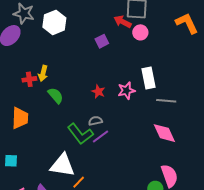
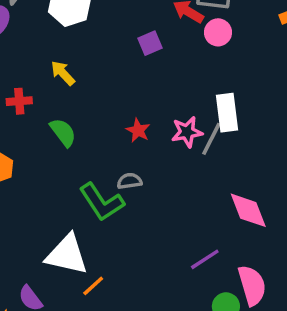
yellow arrow: (43, 73) -> (63, 73), moved, turned 119
gray line: (166, 101) -> (211, 139), moved, turned -72
purple line: (101, 136) -> (205, 259), moved

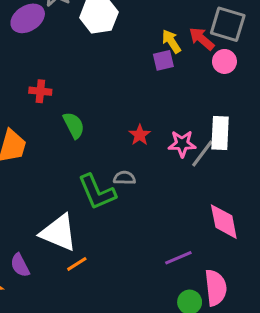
yellow arrow: (63, 73) -> (171, 41), moved

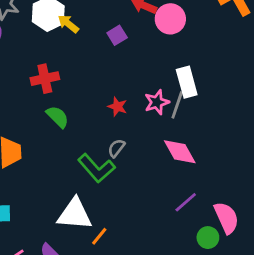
yellow arrow: (171, 41) -> (68, 24), moved
pink circle: (224, 61) -> (170, 19), size x1.4
red cross: (40, 91) -> (45, 79), moved, size x1.4
gray semicircle: (124, 178) -> (116, 148), turned -36
pink diamond: (224, 222) -> (180, 152), moved

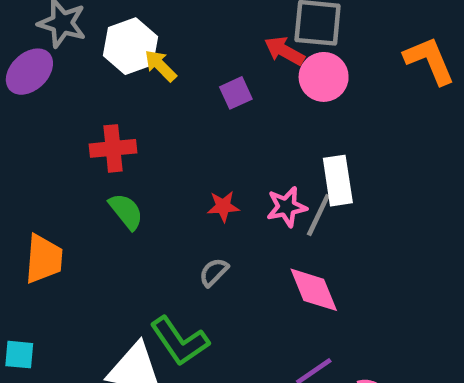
red star: (117, 107) -> (223, 206), turned -30
green L-shape: (96, 168) -> (179, 341), moved

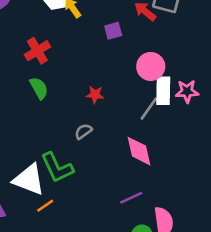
pink circle: (324, 77) -> (151, 66), moved
red cross: (113, 148) -> (37, 51), turned -35
pink star: (287, 207) -> (187, 91), moved

